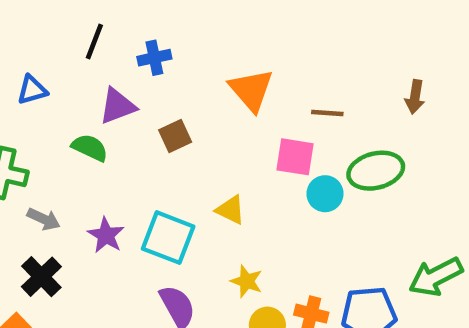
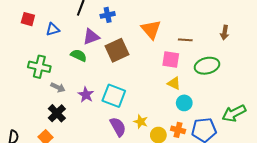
brown square: (175, 136) -> (117, 50), size x1.6
cyan circle: (325, 194) -> (184, 103), moved
yellow triangle: (230, 210) -> (174, 83), moved
yellow star: (247, 281) -> (141, 122), moved

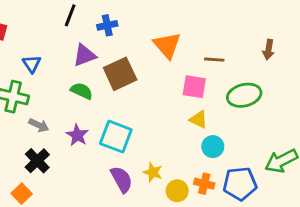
blue triangle: (53, 29) -> (32, 64), moved, turned -48
green semicircle: (79, 55) -> (82, 91), moved

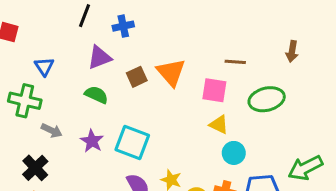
orange triangle: (167, 45) -> (171, 72), moved
brown square: (120, 74) -> (137, 77), size x0.6
black cross: (37, 161) -> (35, 168), moved

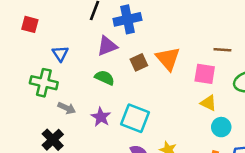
blue cross: (123, 26) -> (127, 19), size x1.5

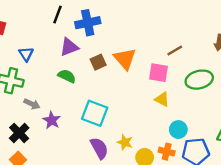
brown line: (222, 50) -> (175, 51), turned -35
purple star: (101, 117) -> (52, 120), moved
cyan circle: (221, 127) -> (178, 130), moved

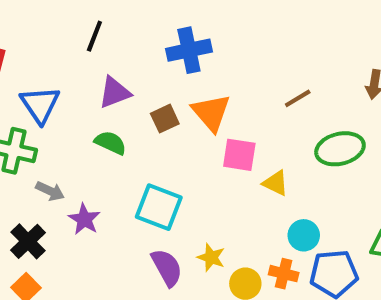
blue cross: (88, 23) -> (189, 50), moved
blue triangle: (26, 54) -> (40, 104), size x1.5
pink square: (159, 73) -> (239, 155), moved

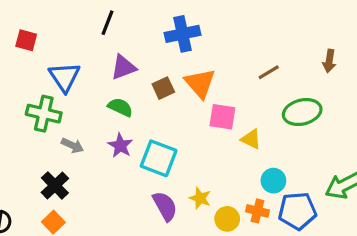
purple star: (84, 219) -> (120, 146), moved

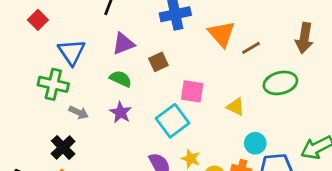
red square: (26, 40) -> (38, 20), turned 30
brown arrow: (329, 61) -> (304, 38), size x1.5
orange triangle: (200, 83) -> (222, 34), moved
pink square: (222, 117) -> (192, 91), moved
cyan square: (159, 158) -> (172, 121), moved, turned 32

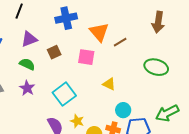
brown arrow: (304, 38) -> (158, 22), moved
green ellipse: (280, 83) -> (156, 67), moved, turned 30
pink square: (192, 91) -> (86, 57), moved

